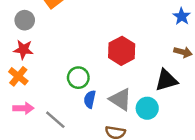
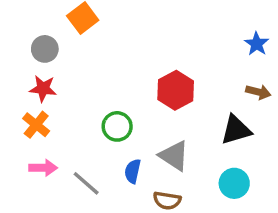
blue semicircle: (90, 99) -> (133, 171), moved
cyan circle: (147, 108) -> (234, 183), moved

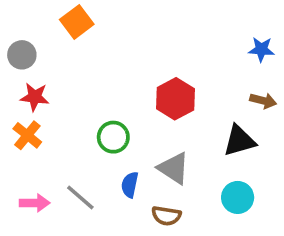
blue star: (257, 44) -> (261, 49), turned -30
gray circle: (45, 49) -> (22, 55), moved
pink arrow: (43, 168) -> (35, 203), moved

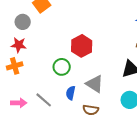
gray circle: (22, 55) -> (23, 22), moved
red hexagon: (175, 99) -> (82, 46), moved
orange cross: (27, 135) -> (15, 66), turned 35

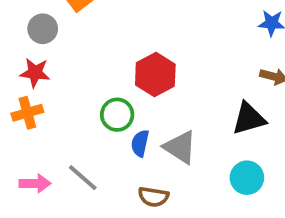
blue semicircle: (71, 93) -> (140, 143), moved
brown semicircle: (91, 110) -> (153, 197), moved

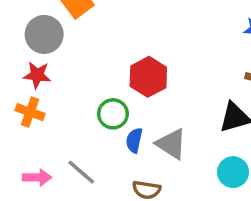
gray circle: (43, 29) -> (44, 34), size x1.4
orange cross: (27, 113) -> (30, 112), turned 36

